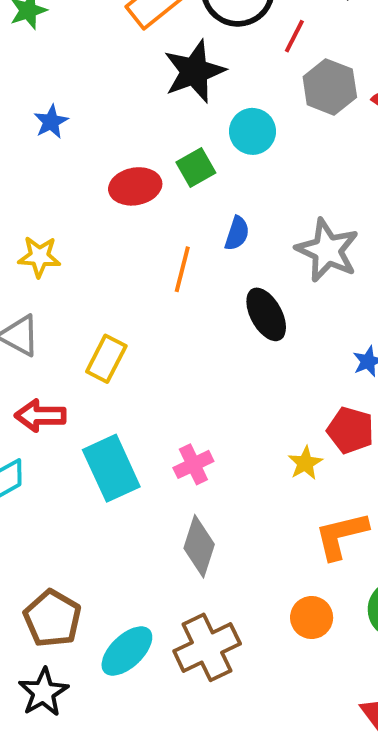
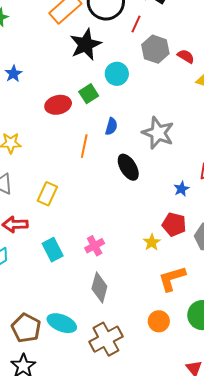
cyan rectangle: (111, 468) -> (53, 250), size x0.7
cyan ellipse: (127, 651) -> (62, 323), moved, turned 68

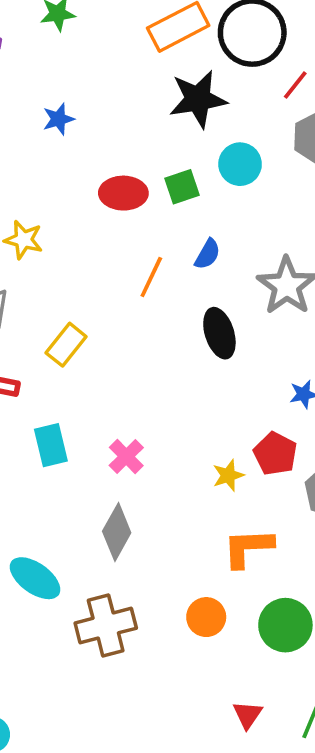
pink cross: (95, 246) -> (126, 457), turned -30

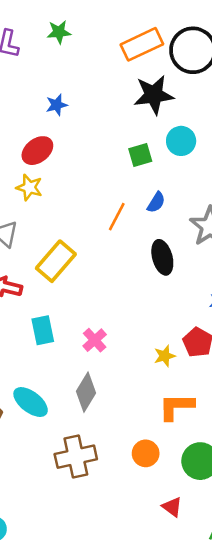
red ellipse: (123, 193) -> (37, 151), moved, turned -40
yellow rectangle: (66, 345) -> (56, 261), size x1.4
cyan ellipse: (35, 578) -> (31, 402), moved
red triangle: (248, 715) -> (172, 507), moved, turned -30

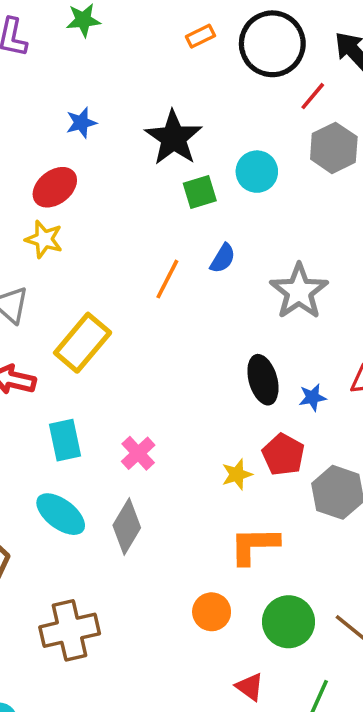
orange rectangle: (142, 44) -> (200, 36), size x0.5
black star: (154, 95) -> (174, 138), moved, turned -30
black ellipse: (162, 257) -> (263, 380), moved
cyan ellipse: (31, 402) -> (61, 514), moved
brown cross: (76, 457) -> (70, 630), moved

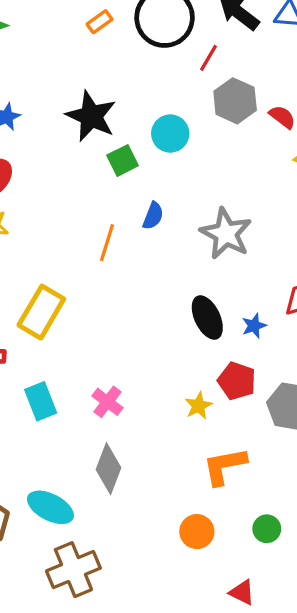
cyan ellipse: (61, 514) -> (50, 507), moved
green circle: (289, 622) -> (267, 529), size x0.6

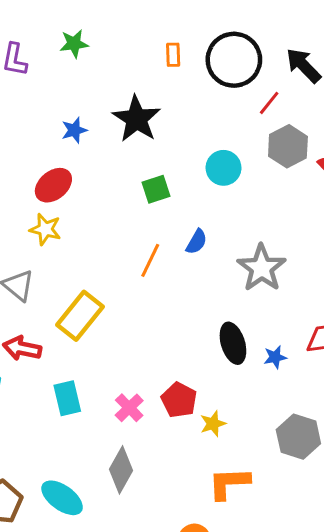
orange rectangle: (99, 22) -> (173, 55), turned -65
black star: (91, 116) -> (136, 119), moved
green square: (123, 160) -> (156, 189), moved
red pentagon: (237, 381) -> (179, 400), moved

